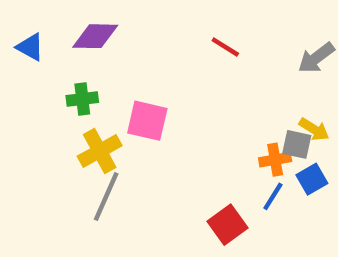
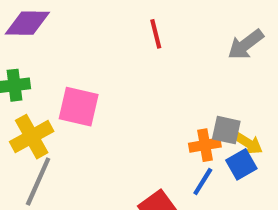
red line: (225, 47) -> (156, 34), turned 44
yellow arrow: (314, 129) -> (248, 143), moved

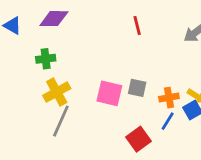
pink square: (79, 107) -> (109, 93), moved
gray square: (226, 130) -> (137, 88), moved

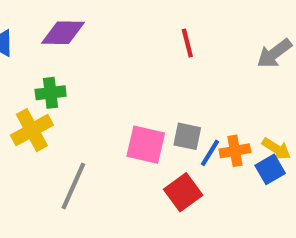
yellow cross: (57, 92) -> (32, 130), moved
blue line: (168, 121) -> (210, 153), moved
red square: (138, 139) -> (183, 192), moved

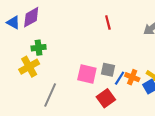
purple diamond: (63, 33) -> (31, 17), moved, turned -30
orange cross: (235, 151) -> (132, 77), turned 32

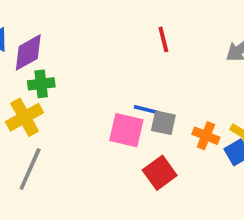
purple diamond: (31, 17) -> (28, 52), moved
blue line: (120, 78) -> (147, 110), moved, turned 72
gray line: (50, 95) -> (30, 169), moved

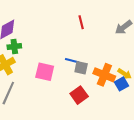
pink square: (126, 130) -> (45, 72), moved
orange cross: (206, 136) -> (104, 75), size x1.5

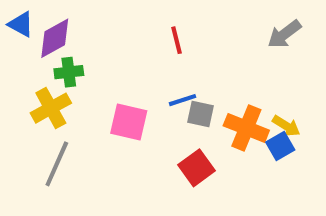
red line: (81, 22) -> (177, 40), moved
blue line: (72, 61) -> (183, 100), turned -32

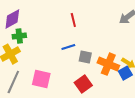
blue line: (183, 100) -> (68, 47), moved
pink square: (129, 122) -> (41, 79), moved

